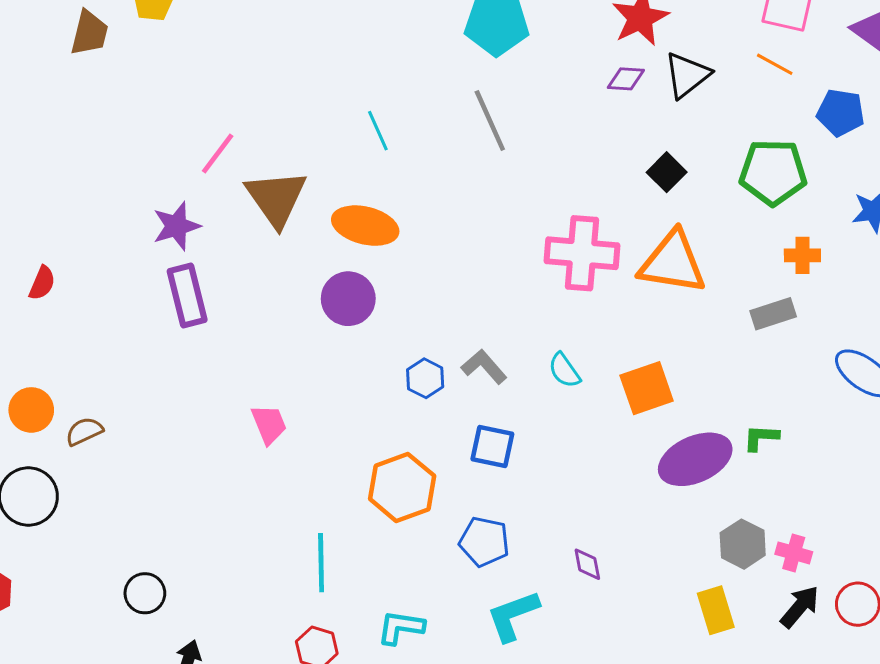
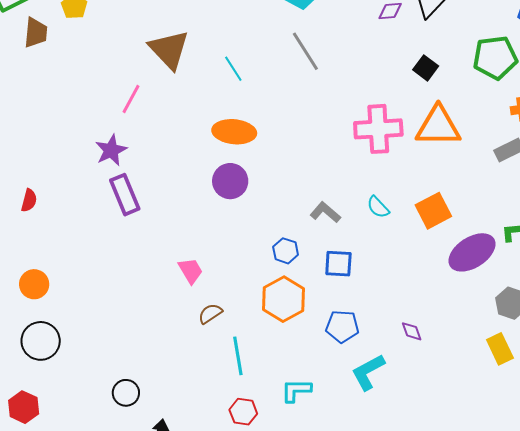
brown triangle: (276, 198) -> (169, 50), moved
blue hexagon: (425, 378) -> (286, 251), moved
brown semicircle: (84, 431) -> (210, 314), moved

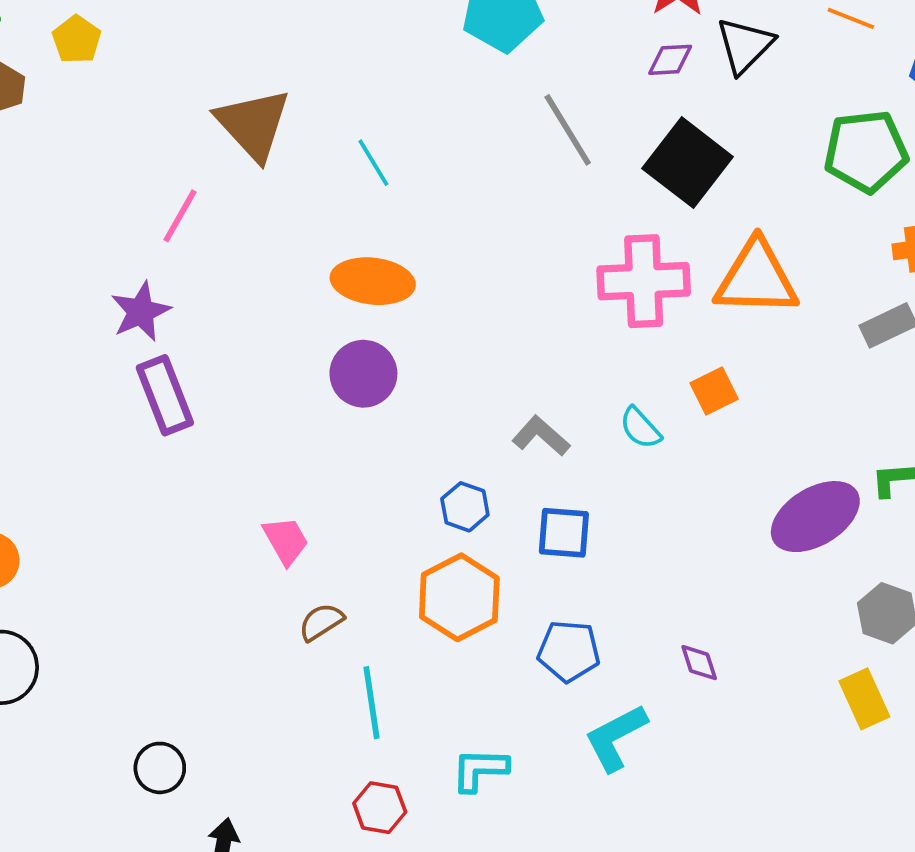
gray line: (305, 51) -> (568, 130), moved
black square: (426, 68) -> (688, 163), moved, size x1.8
orange square: (433, 211) -> (714, 391), moved, size x0.7

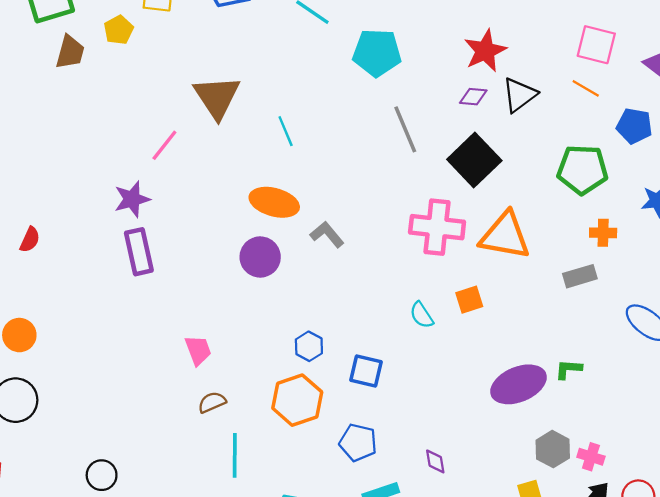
gray L-shape: (541, 436) -> (327, 235), moved

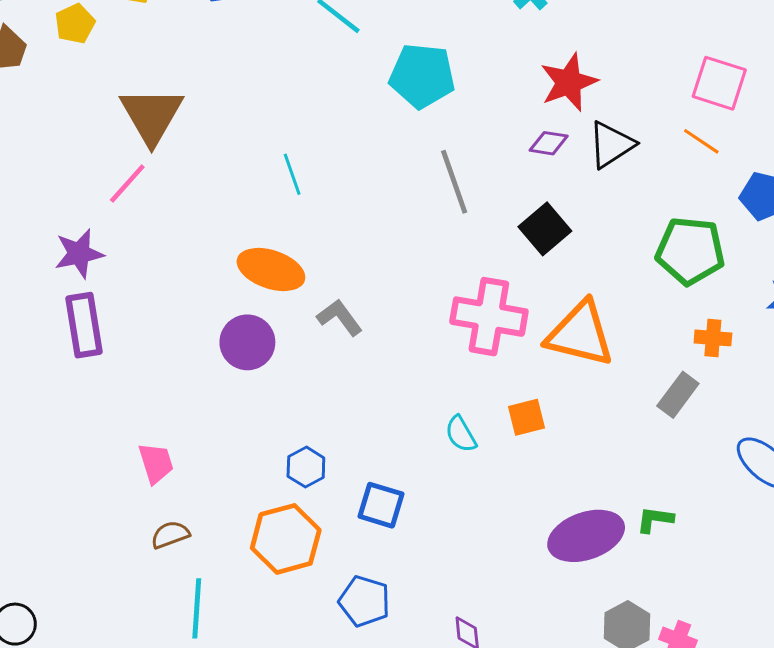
brown triangle: (217, 97) -> (152, 115), moved
black square: (474, 160) -> (545, 229), size x0.7
gray rectangle: (580, 276) -> (678, 395), turned -40

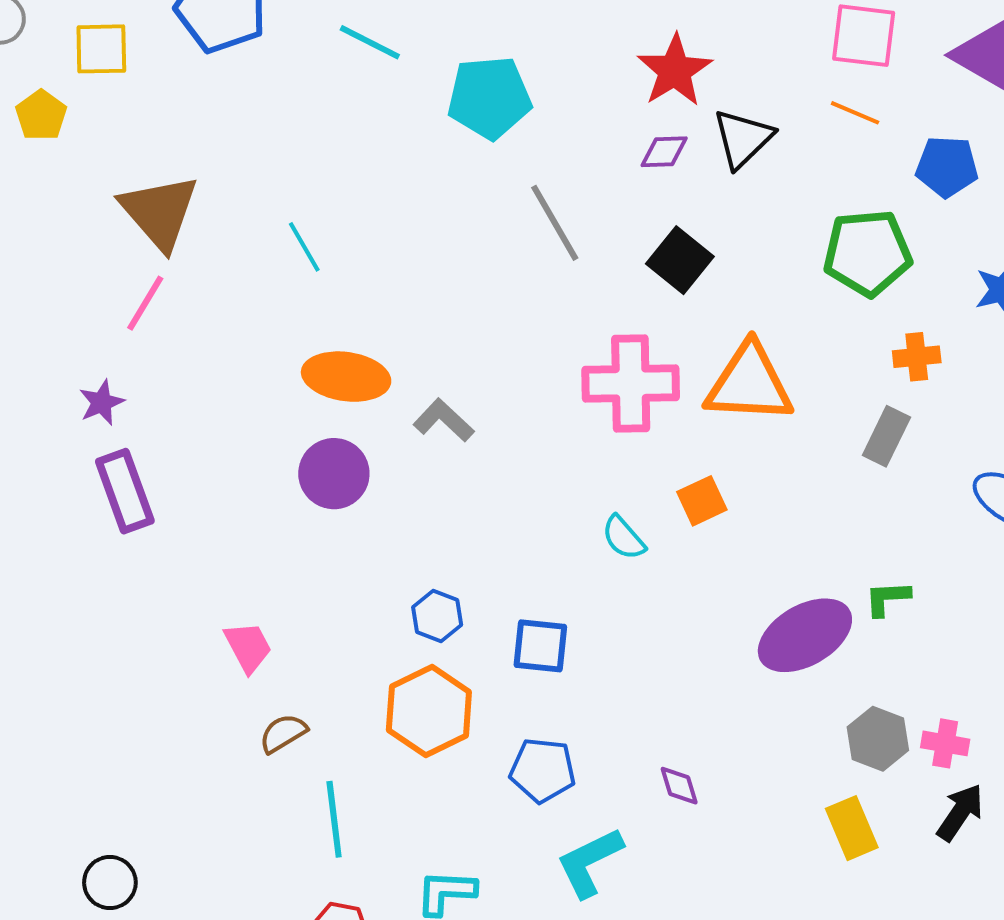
cyan line: (292, 174) -> (304, 247), moved
purple star: (79, 254) -> (102, 403), size x0.7

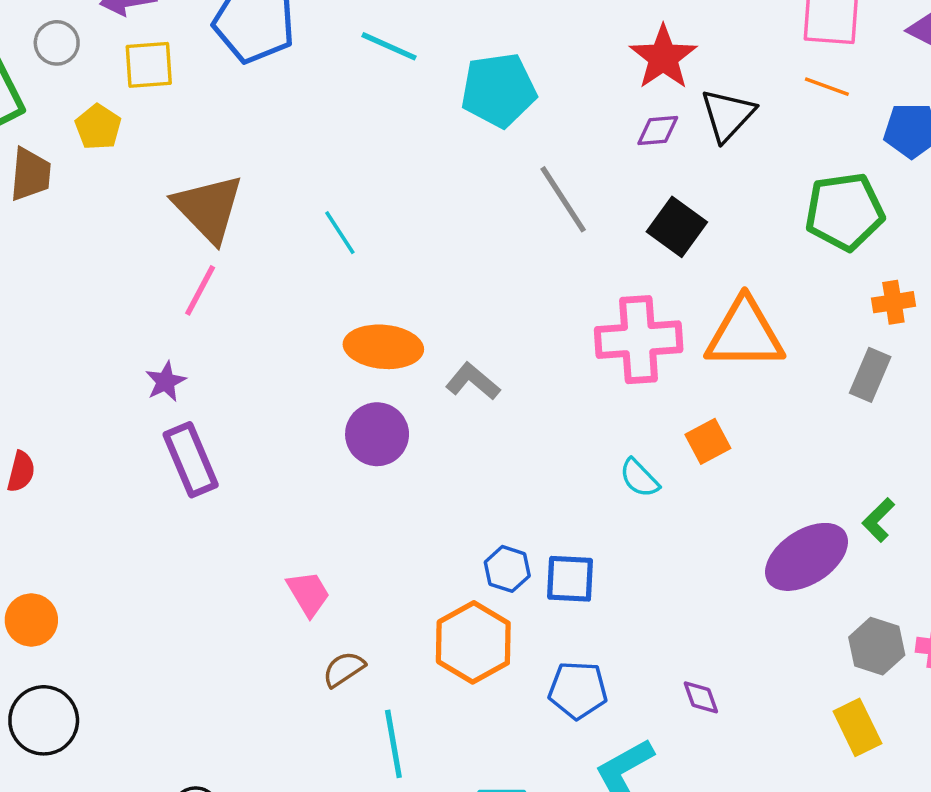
green L-shape: (887, 598) -> (878, 520), turned -39
blue hexagon: (437, 616) -> (507, 569), moved

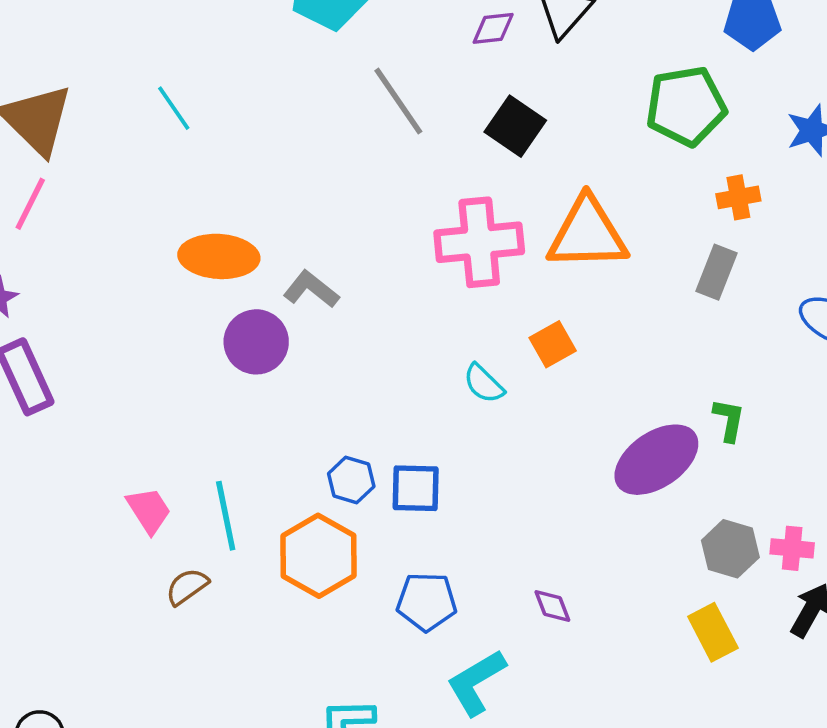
cyan line: (340, 233) -> (174, 108), moved
purple circle: (377, 434) -> (256, 342), moved
green L-shape: (878, 520) -> (729, 420), turned 147
cyan line: (393, 744) -> (226, 516), moved

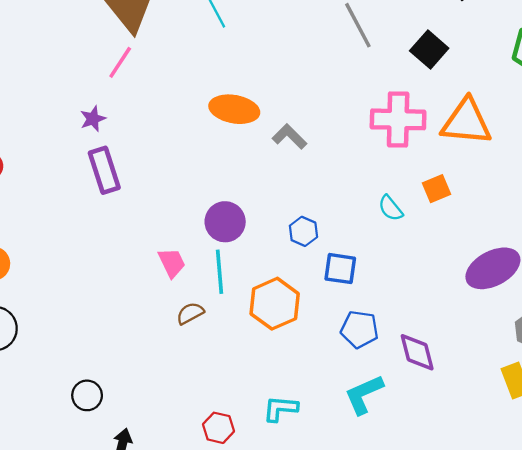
purple circle: (256, 342) -> (225, 222), moved
blue hexagon: (351, 480) -> (303, 231), moved
blue pentagon: (427, 602) -> (360, 329), moved
purple diamond: (552, 606) -> (417, 352), size x1.6

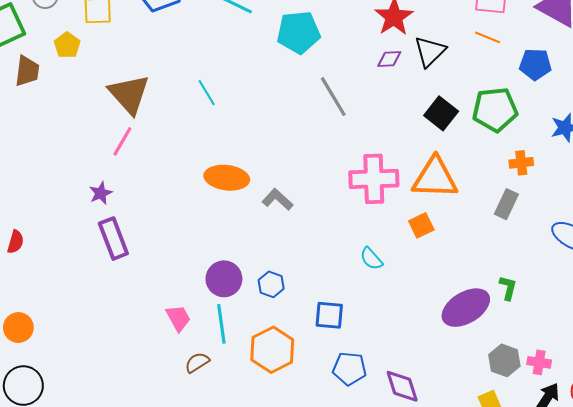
black square: (429, 49) -> (441, 113), moved
orange square: (436, 189) -> (421, 225), moved
blue hexagon: (303, 231) -> (271, 284), moved

